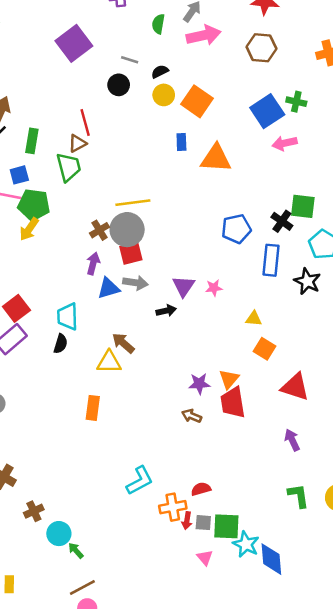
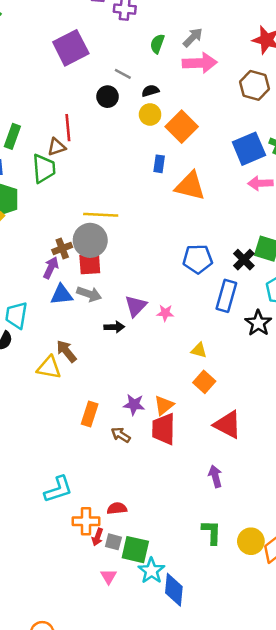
brown cross: (99, 230) -> (62, 248), moved
orange rectangle: (93, 408) -> (90, 414), moved

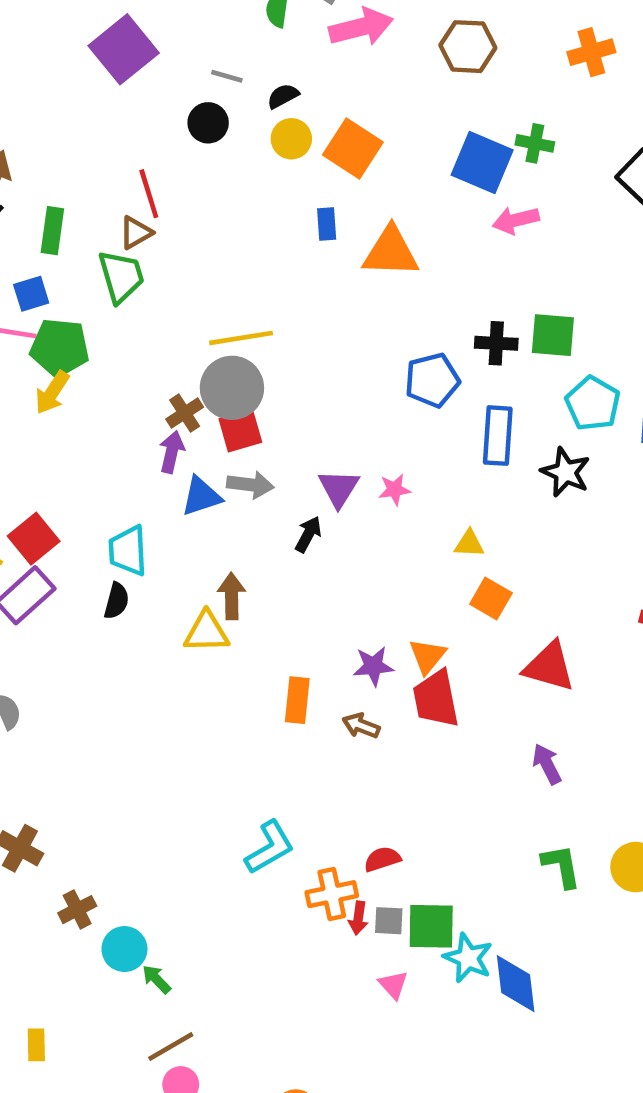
blue square: (249, 149) -> (482, 163), turned -32
black cross: (244, 260) -> (496, 343), moved, turned -30
black arrow: (114, 327) -> (308, 534), turned -48
brown arrow: (66, 351) -> (232, 596), turned 50

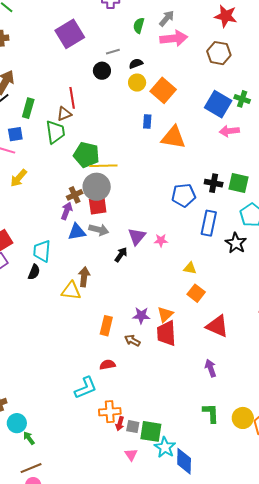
gray line: (227, 76) -> (113, 52), turned -40
green pentagon: (60, 348) -> (86, 155), moved
red semicircle: (382, 859) -> (108, 365), moved

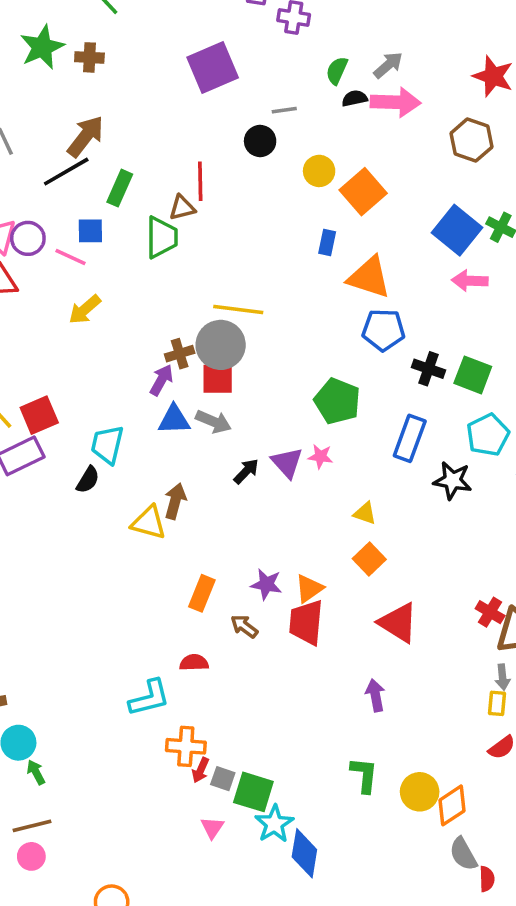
black semicircle: (136, 64) -> (355, 98), moved
green pentagon: (86, 155) -> (337, 401), moved
blue pentagon: (184, 195) -> (383, 330), moved
purple triangle: (137, 237) -> (287, 463), moved, turned -30
black star: (236, 243) -> (453, 480), turned -30

